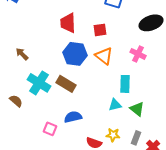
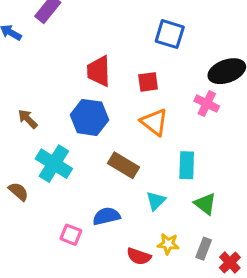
blue hexagon: (75, 54) -> (89, 117), moved
pink cross: (138, 54) -> (207, 104), moved
brown rectangle: (66, 84) -> (123, 165), moved
cyan triangle: (115, 105) -> (156, 201), moved, turned -32

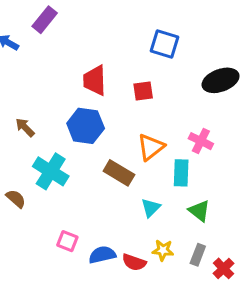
pink cross: (207, 104) -> (201, 141), moved
orange triangle: (154, 122) -> (151, 147), moved, turned 44
blue semicircle: (106, 216) -> (102, 255), moved

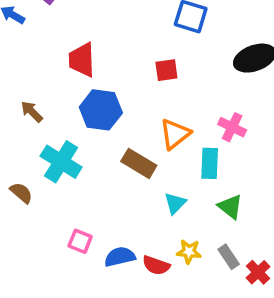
red trapezoid: (95, 80) -> (82, 60), moved
gray rectangle: (198, 255) -> (229, 257), turned -55

